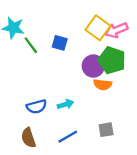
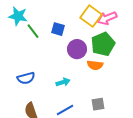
green pentagon: (112, 60) -> (103, 44), turned 30
purple circle: (93, 66) -> (77, 49), moved
blue semicircle: (37, 107) -> (26, 78), moved

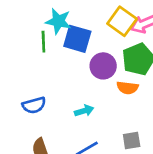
cyan star: (18, 16) -> (58, 21), moved
blue square: (58, 29) -> (77, 39), size x1.5
green line: (33, 31) -> (43, 42), turned 35

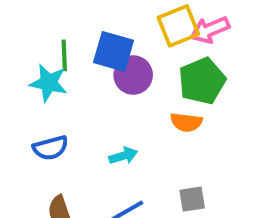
cyan star: (58, 21) -> (49, 83), moved
yellow square: (122, 21) -> (178, 26), turned 32
purple circle: (103, 66) -> (133, 75), moved

